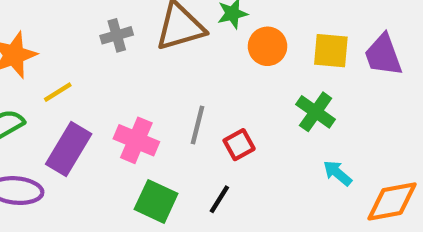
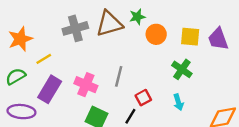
gray cross: (117, 35) -> (75, 28), size x1.5
red square: (239, 145) -> (143, 98), moved
cyan arrow: (337, 173) -> (178, 102), moved, turned -147

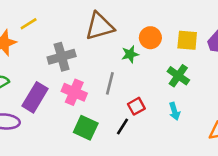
green star: (137, 17) -> (130, 54), moved
gray cross: (75, 28) -> (62, 57), moved
yellow line: (44, 59) -> (29, 24), moved

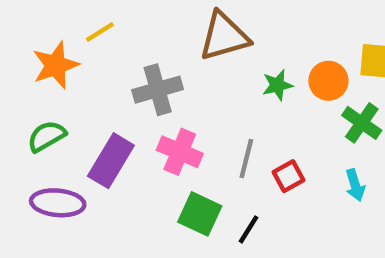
orange circle: (150, 38) -> (328, 81), moved
gray line: (110, 83) -> (246, 158), moved
black line: (122, 126) -> (249, 229), moved

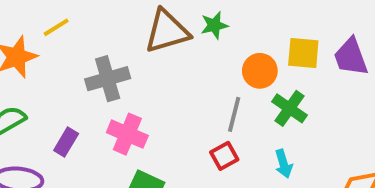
green star: (277, 85) -> (214, 25), moved
gray line: (246, 158) -> (234, 114), moved
purple rectangle: (111, 161) -> (66, 142), size x0.6

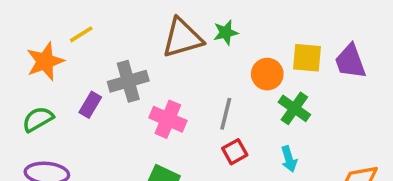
gray line: (234, 114) -> (226, 114), moved
pink cross: (127, 134) -> (168, 119), moved
purple rectangle: (66, 142) -> (90, 105), moved

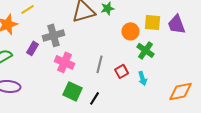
gray line: (226, 114) -> (100, 64), moved
pink cross: (168, 119) -> (64, 62), moved
red square: (235, 152) -> (122, 71), moved

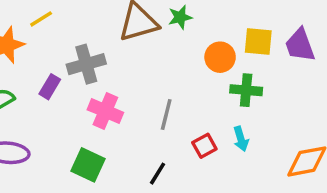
green cross: (146, 50) -> (246, 90), turned -30
red square: (122, 71) -> (204, 146), moved
green square: (72, 91) -> (88, 165), moved

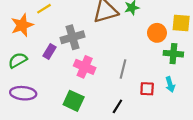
red square: (204, 146) -> (147, 89), turned 32

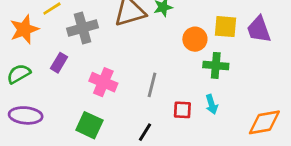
gray cross: (73, 37) -> (83, 28), moved

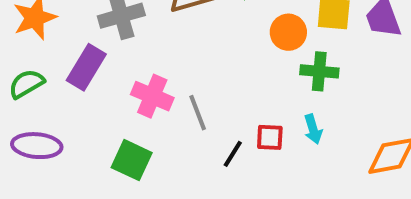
purple rectangle: (59, 63) -> (86, 67), size x1.5
gray line: (152, 85) -> (198, 113), moved, turned -35
black line: (145, 132) -> (233, 154), moved

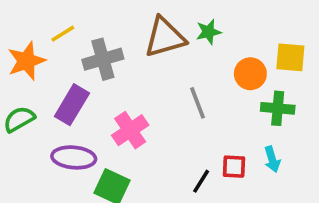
pink cross: (152, 96) -> (130, 130), turned 33
gray line: (198, 113) -> (198, 103), moved
purple ellipse: (37, 146) -> (74, 157), moved

